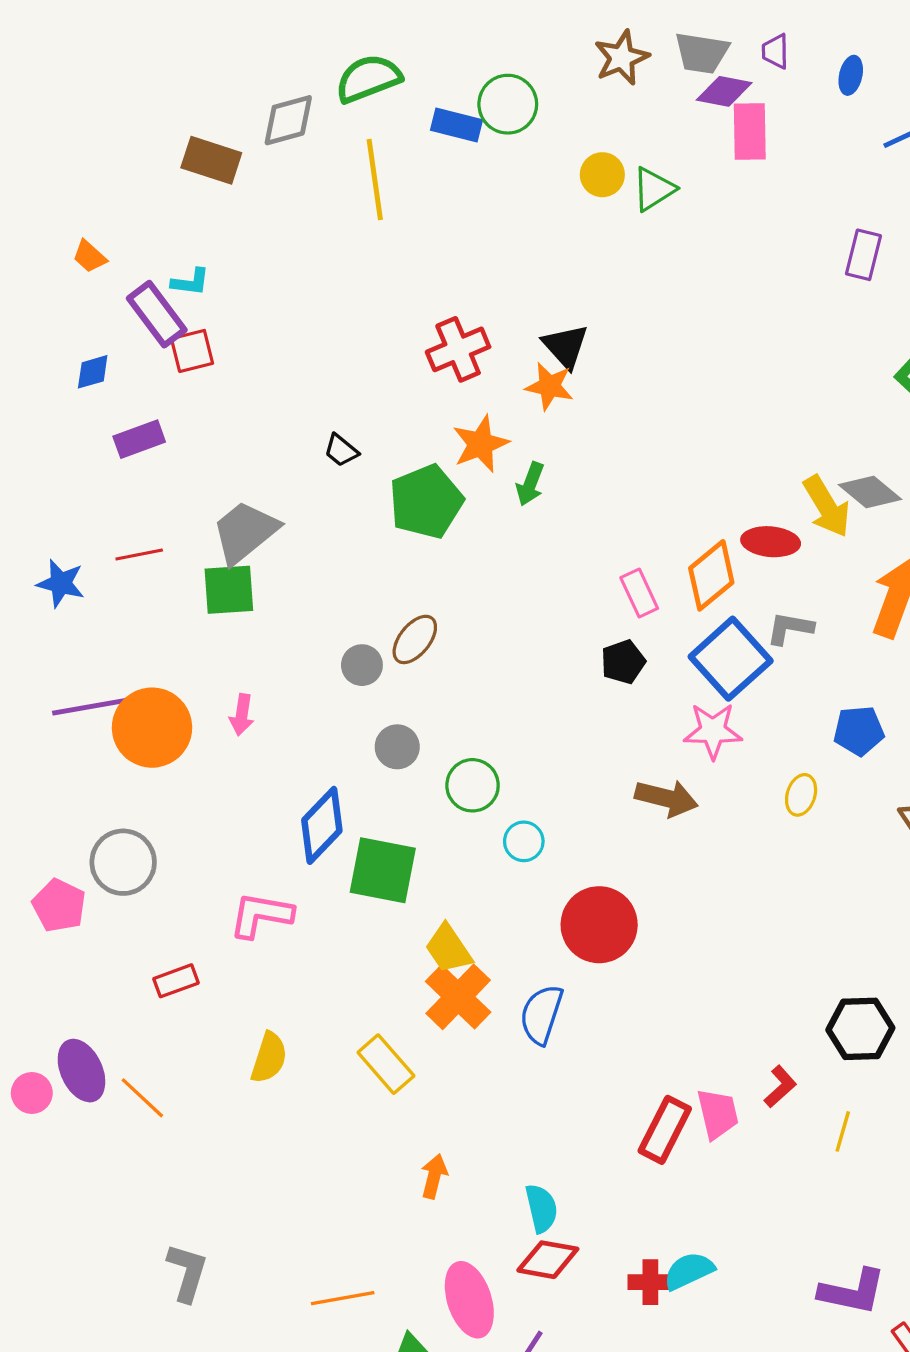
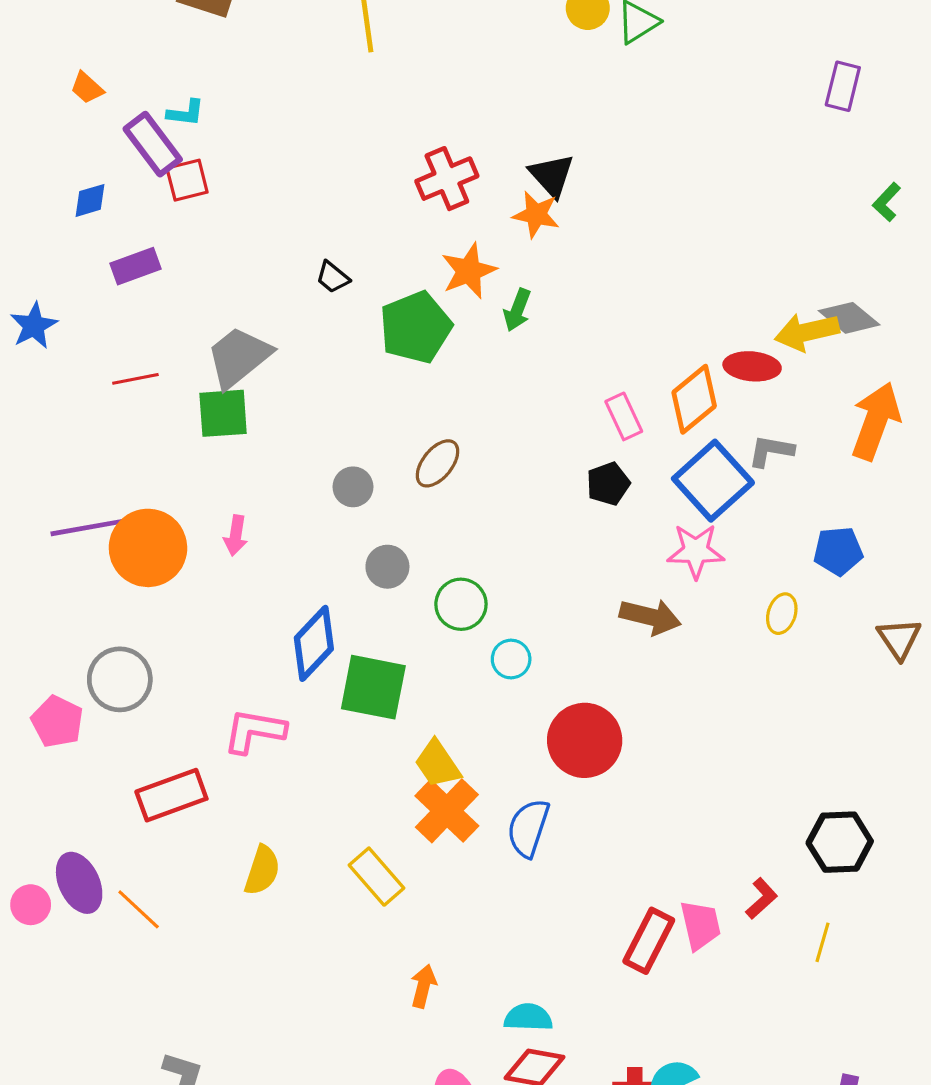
yellow arrow: (827, 506) -> (807, 332), turned 108
blue star: (61, 583) -> (34, 326), moved, turned 30
brown ellipse: (415, 639) -> (438, 463), moved
red rectangle: (176, 981) -> (171, 795), size x1.6
cyan semicircle: (541, 1208) -> (528, 1017), turned -75

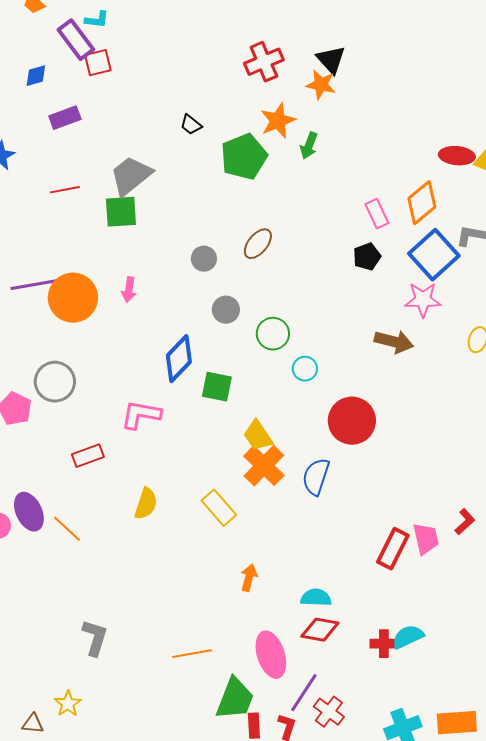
red ellipse: (752, 366) -> (457, 156), moved
green square: (373, 687) -> (217, 387), size x0.7
red rectangle: (171, 795) -> (88, 456), size x0.7

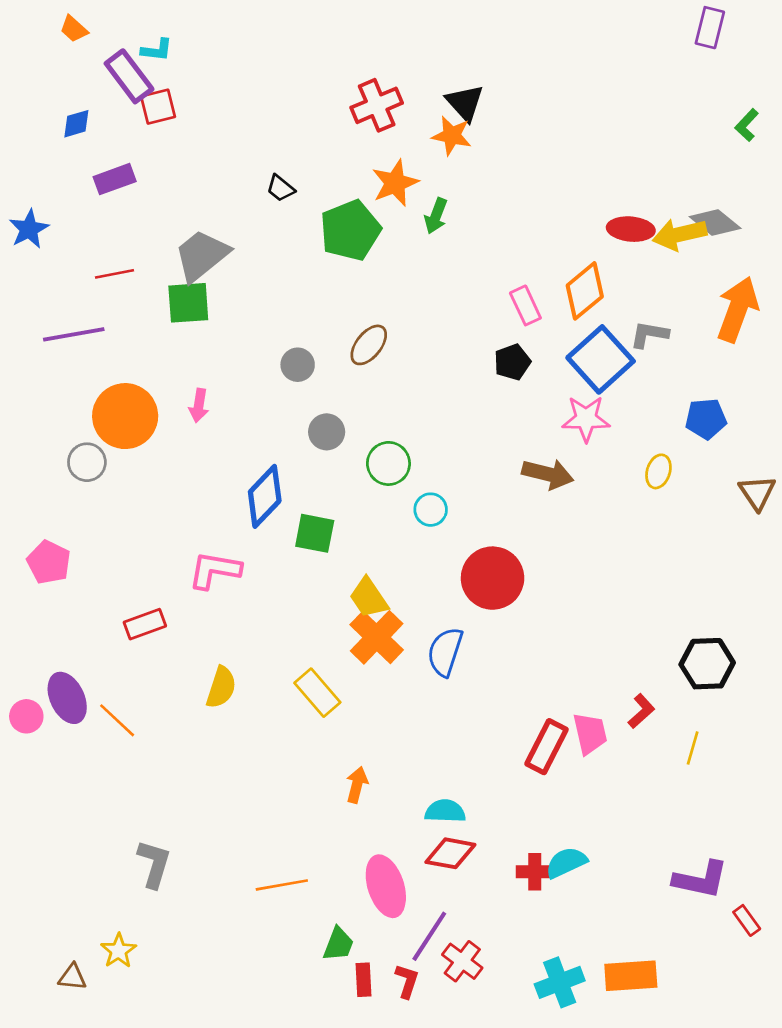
purple line: (34, 285) -> (74, 334), moved
gray circle: (55, 382) -> (87, 462), moved, size x0.7
green trapezoid: (235, 699) -> (338, 944), size x0.6

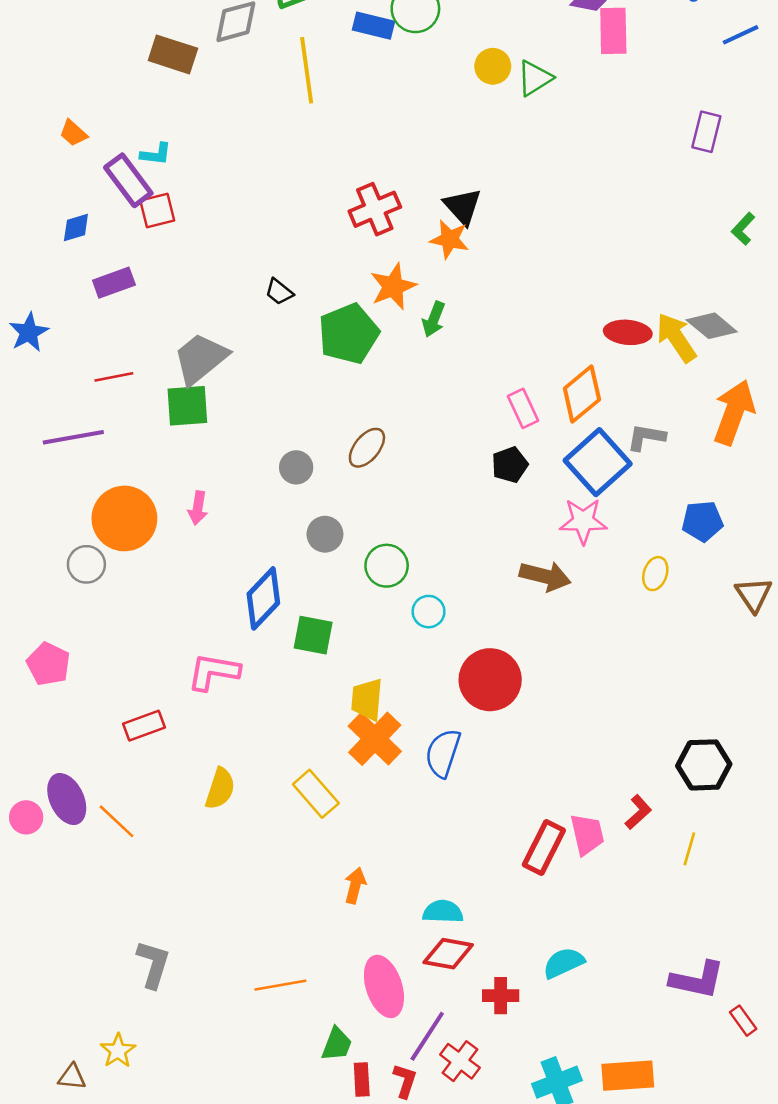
yellow arrow: (680, 234) -> (676, 338), turned 69
yellow trapezoid: (369, 598) -> (367, 699), turned 39
red cross: (535, 872) -> (501, 996), moved

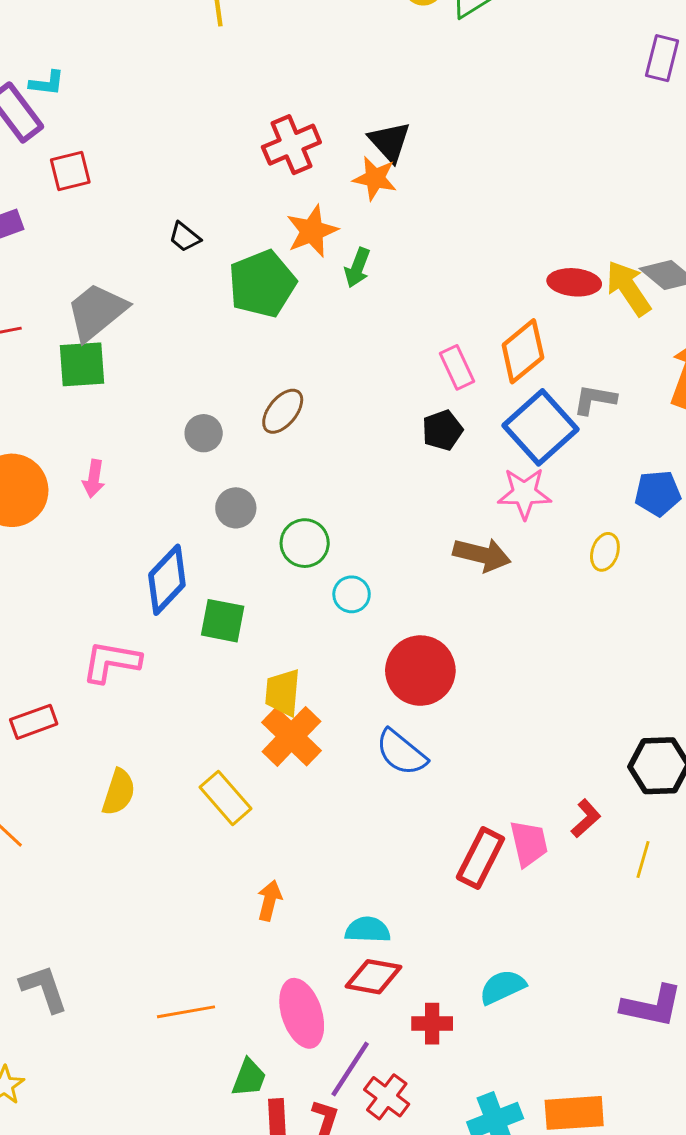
red square: (157, 210) -> (70, 171), moved
blue semicircle: (443, 753) -> (401, 753), moved, turned -69
gray L-shape: (153, 964) -> (44, 988), turned -36

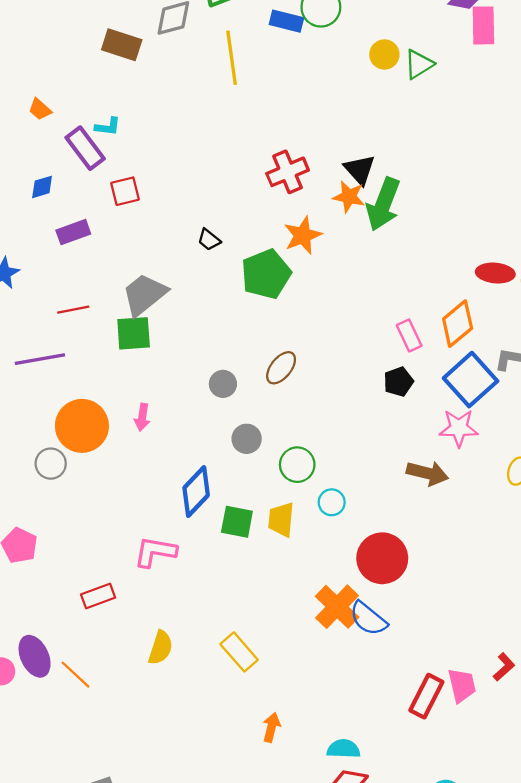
green arrow: (357, 268) -> (383, 204), moved, size x1.8
yellow trapezoid: (283, 692) -> (281, 520), moved
orange cross: (291, 736) -> (337, 607), moved

